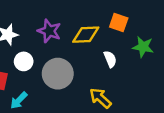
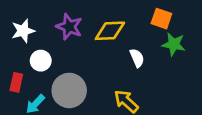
orange square: (119, 22) -> (161, 19), moved
gray circle: (58, 74) -> (69, 90), moved

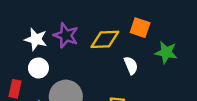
orange square: (161, 19) -> (140, 28), moved
white star: (23, 31) -> (36, 39), moved, turned 30

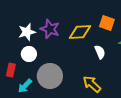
white star: (36, 39) -> (27, 32), turned -30

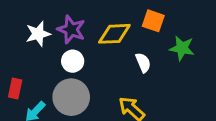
white circle: (29, 54) -> (73, 61), moved

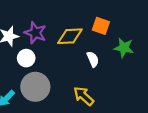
white circle: (73, 61) -> (26, 58), moved

